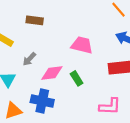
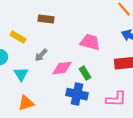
blue cross: (42, 101) -> (77, 94), moved

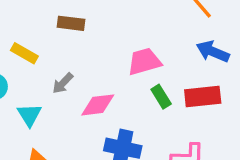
pink trapezoid: (90, 42) -> (144, 62), turned -30
green rectangle: (85, 73) -> (161, 97), moved

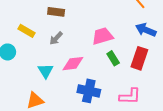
gray arrow: (63, 83) -> (56, 38), moved
red rectangle: (203, 97) -> (139, 58), turned -65
cyan triangle: (29, 115) -> (46, 71), moved

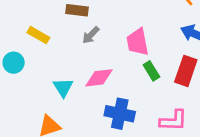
pink trapezoid: (102, 36) -> (138, 42), turned -85
gray arrow: (56, 38) -> (91, 35), moved

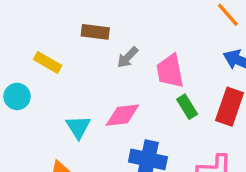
gray arrow: (91, 35) -> (128, 57), moved

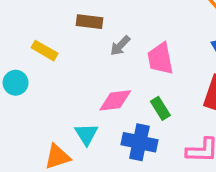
green rectangle: (187, 107) -> (160, 108), moved
cyan triangle: (78, 127) -> (86, 134), moved

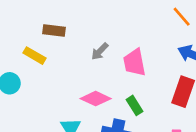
brown rectangle: (90, 22) -> (54, 31), moved
pink diamond: (115, 100) -> (96, 99), turned 32

